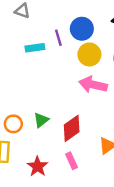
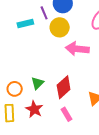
yellow circle: (89, 54) -> (60, 27), moved
red star: (37, 166) -> (34, 109), moved

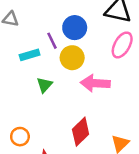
green triangle: (37, 83) -> (44, 85), moved

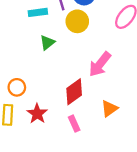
pink arrow: (95, 83) -> (100, 64), moved, turned -64

